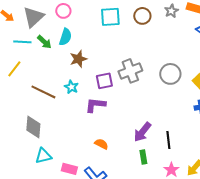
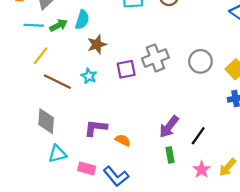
green arrow: (44, 42) -> (58, 25), turned -70
yellow line: (14, 69) -> (40, 56), moved
purple L-shape: (95, 105) -> (96, 128), moved
black line: (168, 140) -> (198, 136), turned 42

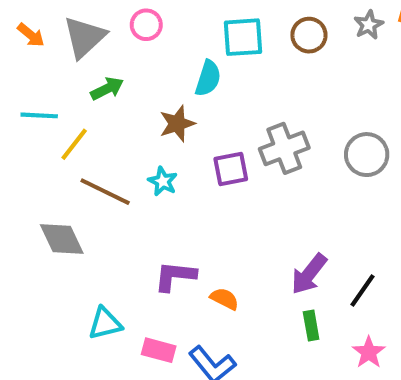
cyan semicircle: (82, 20) -> (208, 78), moved
cyan line: (34, 25) -> (39, 115), moved
gray diamond: (46, 121) -> (62, 239), moved, turned -30

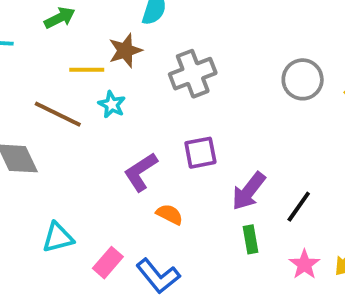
yellow line: (74, 144) -> (87, 70), moved, turned 52
gray cross: (284, 148) -> (193, 74), moved
purple square: (231, 169) -> (200, 153), moved
purple L-shape: (175, 276) -> (141, 172), moved, turned -39
pink rectangle: (159, 350) -> (108, 263), turned -64

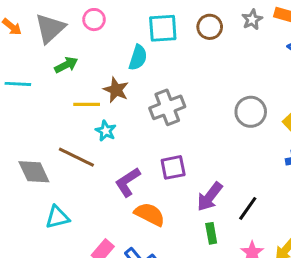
brown star: (125, 51) -> (116, 90), turned -30
brown line: (58, 114) -> (76, 157), moved
orange semicircle: (170, 214) -> (150, 214), size x1.5
cyan triangle: (58, 237) -> (57, 217), moved

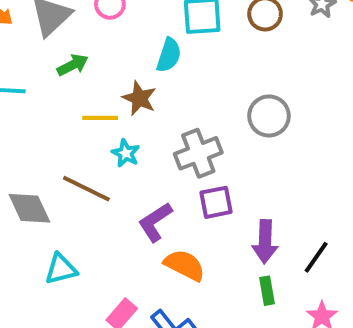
gray cross: (167, 107) -> (198, 153), moved
gray circle: (251, 112) -> (269, 116), moved
purple arrow: (210, 197) -> (265, 242), turned -36

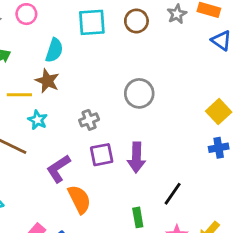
cyan semicircle: (169, 55) -> (54, 50), moved
gray cross: (198, 153) -> (89, 120), size x0.6
purple arrow: (265, 242) -> (136, 157), moved
orange semicircle: (185, 265) -> (79, 199), turned 36

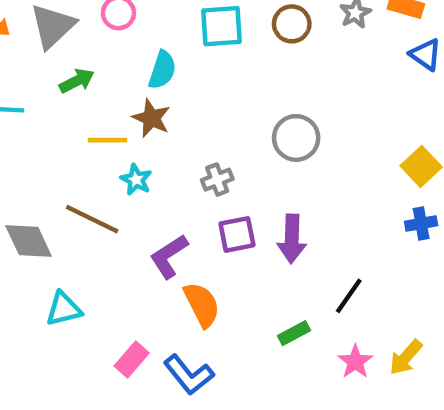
green rectangle: (138, 217) -> (294, 333), turned 72

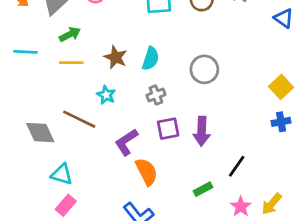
cyan semicircle: (162, 70) -> (151, 59), moved
yellow line: (107, 140) -> (71, 63), moved
cyan triangle: (64, 309) -> (62, 174), turned 30
pink rectangle: (132, 359) -> (66, 205), moved

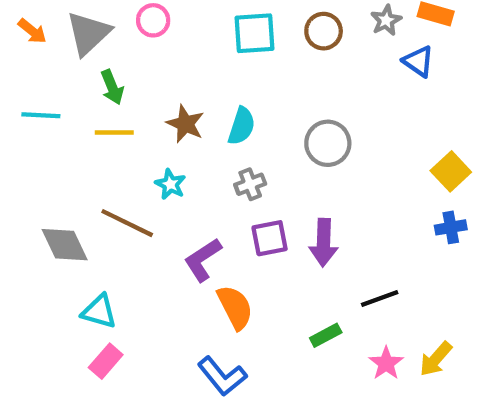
blue triangle: (284, 18) -> (418, 61), moved
green arrow: (70, 34) -> (112, 87), turned 95
black line: (237, 166) -> (380, 299), turned 35

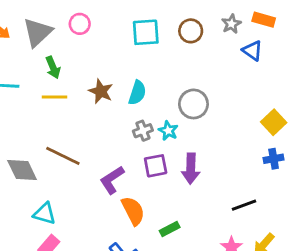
cyan star: (170, 184) -> (168, 131), moved
black line: (380, 299) -> (244, 205), moved
green rectangle: (326, 335) -> (170, 229), moved

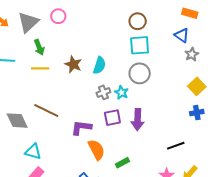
gray star: (231, 24) -> (192, 54), moved
cyan square: (146, 32) -> (140, 45), moved
purple L-shape: (112, 180) -> (81, 128), turned 40

